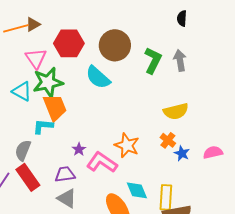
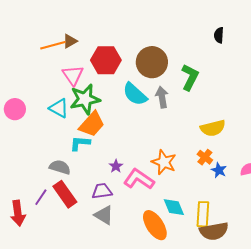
gray arrow: (180, 60) -> (162, 97), moved
orange trapezoid: (55, 107) -> (92, 124), turned 64
gray semicircle: (23, 150) -> (60, 167), turned 85

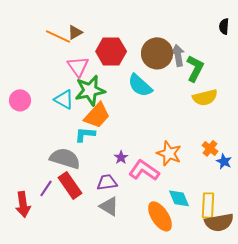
orange line: (53, 45) -> (58, 36), turned 40
gray arrow: (162, 97) -> (178, 55), moved
yellow semicircle: (213, 128) -> (205, 97), moved
gray semicircle: (60, 167) -> (65, 158), size x1.4

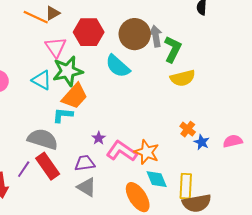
orange star: (169, 153) -> (147, 152), moved

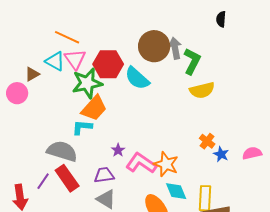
brown triangle: (53, 13) -> (32, 74), moved
orange line: (36, 17) -> (67, 37), moved
red hexagon: (89, 32) -> (108, 64), moved
cyan triangle: (42, 80) -> (55, 61), moved

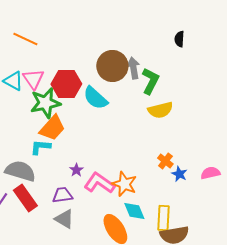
orange line: (67, 37) -> (25, 39), moved

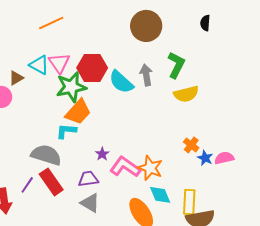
orange line: (25, 39) -> (51, 23), turned -50
brown circle: (112, 66) -> (146, 26), moved
gray arrow: (133, 68) -> (146, 75), moved
pink semicircle: (210, 173) -> (224, 158), moved

